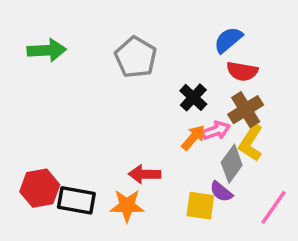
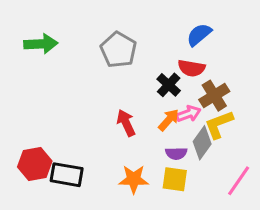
red semicircle: (242, 71) -> (191, 68), moved
yellow L-shape: (251, 143) -> (219, 124), turned 36
red arrow: (144, 174) -> (126, 123), moved, turned 64
purple semicircle: (221, 192) -> (176, 153), moved, turned -40
orange star: (127, 206) -> (134, 179), moved

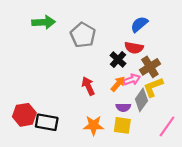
green arrow: (41, 44) -> (44, 22), moved

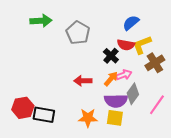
brown cross: (150, 67) -> (155, 63), moved
red arrow: (88, 86) -> (83, 81), turned -66
yellow L-shape: (153, 87) -> (142, 45), moved
purple semicircle: (123, 107) -> (116, 101), size x1.6
pink line: (167, 126) -> (157, 105), moved

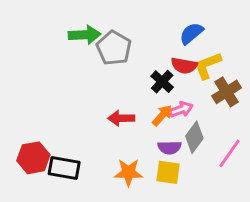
green arrow: (41, 21) -> (85, 35), moved
purple semicircle: (116, 101) -> (169, 148), size x0.7

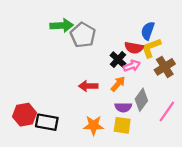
blue semicircle: (191, 33) -> (148, 31), moved, turned -30
pink arrow: (181, 109) -> (132, 66), moved

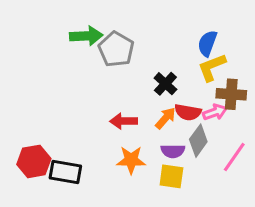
red semicircle: (134, 48) -> (188, 112), moved
pink arrow: (132, 66) -> (215, 112), moved
brown cross: (165, 67) -> (231, 94), turned 36
orange star: (94, 125) -> (131, 160), moved

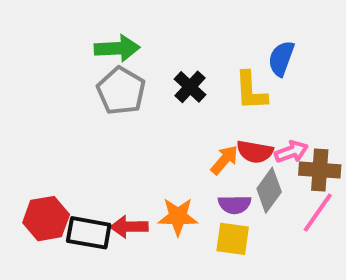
gray pentagon: (116, 49) -> (121, 91), moved
yellow L-shape: (212, 67) -> (251, 91), moved, turned -72
black cross: (165, 84) -> (190, 87), moved
brown cross: (231, 94) -> (320, 170), moved
red arrow: (124, 121) -> (129, 227), moved

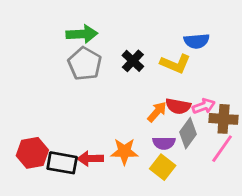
blue semicircle: (281, 58) -> (197, 41), turned -115
yellow L-shape: (251, 91) -> (175, 64), turned -64
yellow square: (233, 239) -> (163, 167), turned 30

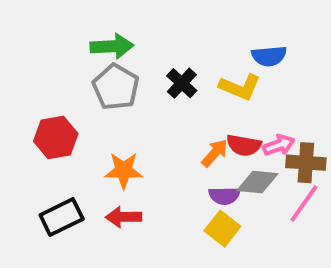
gray diamond: (188, 133) -> (257, 182), turned 60
orange star: (124, 151) -> (124, 170), moved
red hexagon: (32, 153) -> (56, 137), moved
black rectangle: (62, 163) -> (62, 217), moved, turned -36

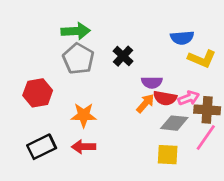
yellow L-shape: (240, 87) -> (202, 59), moved
purple semicircle: (224, 196) -> (152, 82), moved
yellow square: (222, 229) -> (168, 155), moved, turned -35

